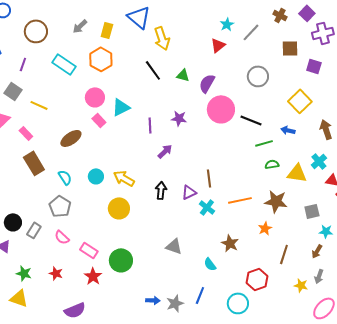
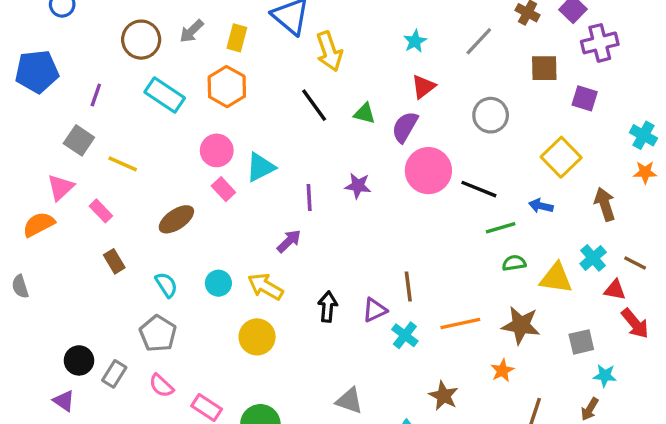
cyan star: (227, 24) -> (415, 41), moved
brown circle: (36, 31) -> (141, 40), moved
red triangle: (218, 45) -> (423, 87), moved
purple arrow: (165, 151) -> (289, 241), moved
brown rectangle: (34, 163) -> (114, 261), size x0.6

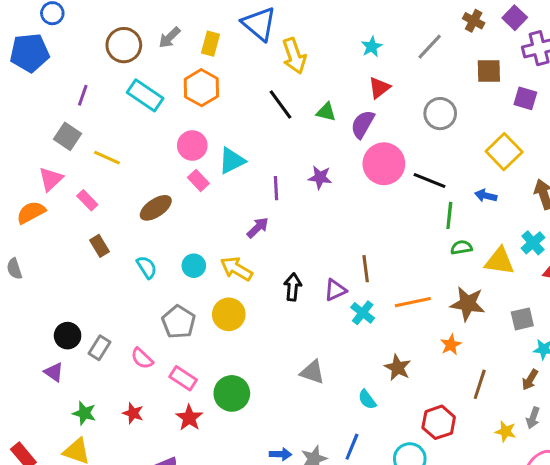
blue pentagon: (37, 71) -> (30, 53), moved
green line: (501, 228) -> (449, 215), turned -68
gray pentagon: (158, 334) -> (179, 322), moved

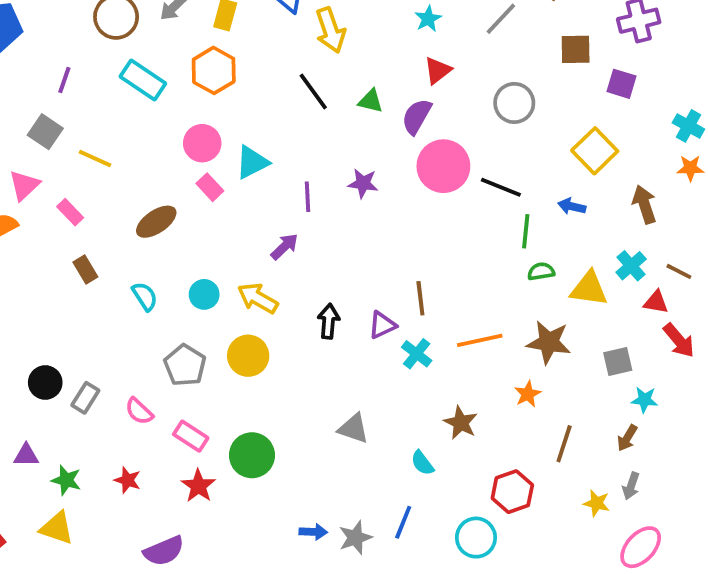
purple triangle: (54, 372) -> (26, 455), moved, turned -35

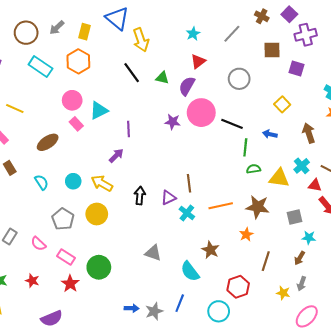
yellow square: (595, 151) -> (282, 104), size x0.7
purple star: (363, 183) -> (173, 122), moved
cyan semicircle: (422, 463) -> (190, 271), size x1.5

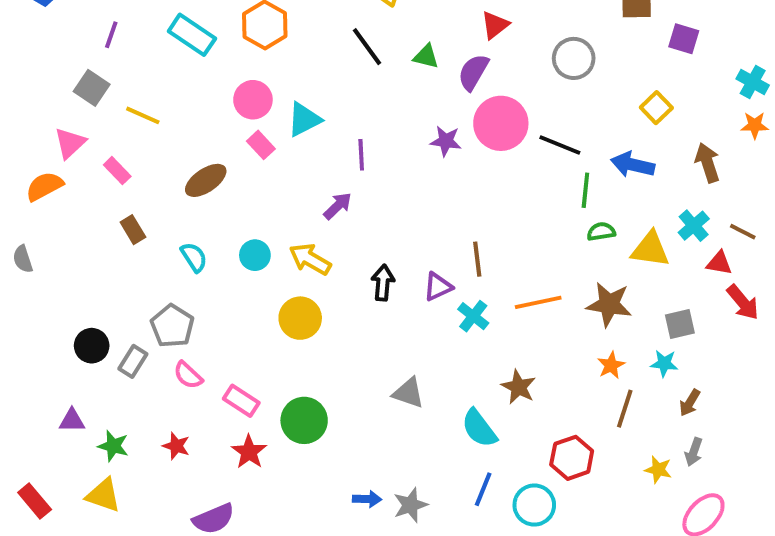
blue arrow: (270, 134) -> (633, 165), size x1.5
gray pentagon: (63, 219) -> (172, 326), moved
orange star: (246, 234) -> (611, 365), moved
cyan star: (309, 238) -> (664, 363), moved
blue line: (180, 303) -> (483, 489), moved

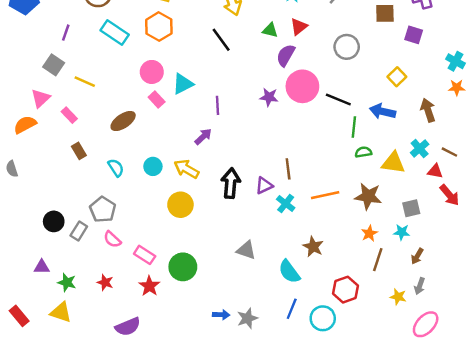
green triangle: (426, 56) -> (270, 30), moved
black arrow: (383, 283) -> (231, 183), size x1.4

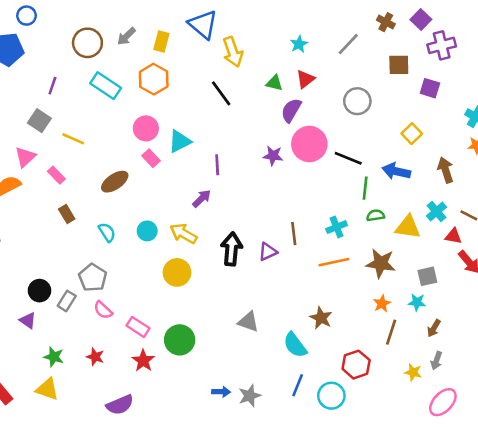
cyan cross: (286, 204) -> (337, 227), moved, turned 30
purple triangle: (42, 267) -> (28, 320), moved, turned 35

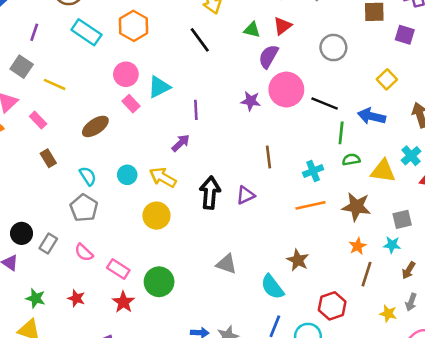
brown line: (294, 234) -> (268, 157), moved
gray pentagon: (93, 278) -> (84, 208), moved

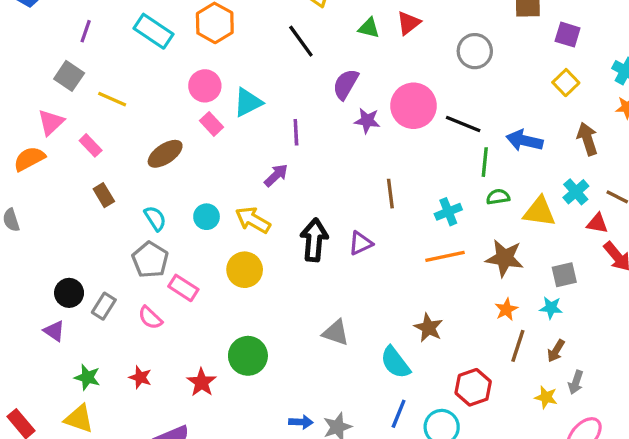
purple semicircle: (268, 56) -> (346, 84), moved
yellow square: (387, 79) -> (566, 83), moved
pink rectangle: (118, 269) -> (183, 288), moved
brown arrow: (409, 270) -> (556, 351), moved

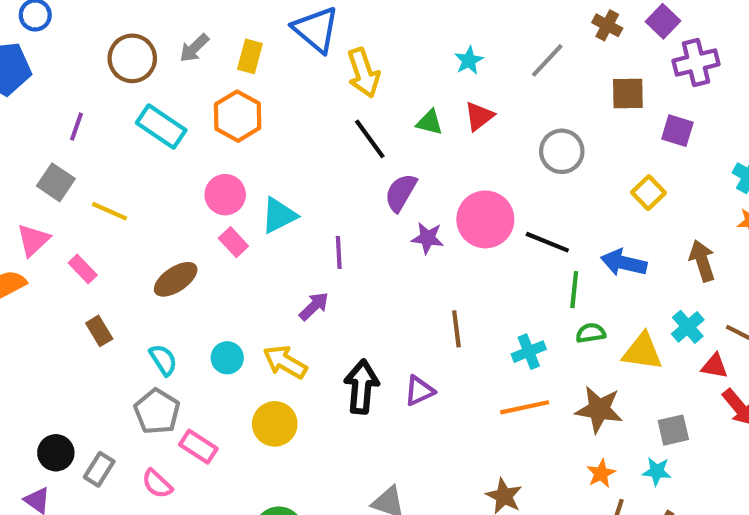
black line: (301, 41) -> (370, 139), moved
yellow square: (566, 83) -> (649, 193), moved

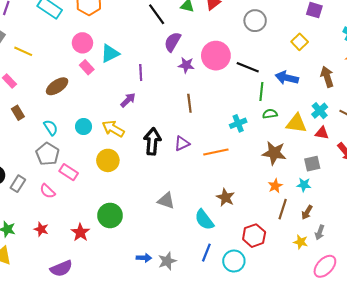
brown line: (456, 329) -> (189, 103), moved
red triangle: (715, 366) -> (322, 133), moved
orange line: (525, 407) -> (216, 152), moved

